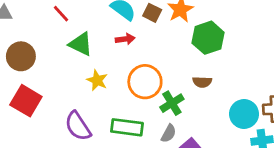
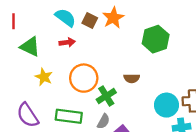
red line: (61, 14) -> (13, 21), turned 42
green hexagon: (208, 38) -> (156, 39), moved

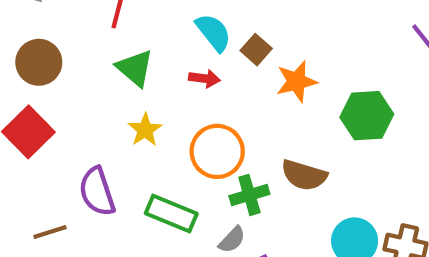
orange star: (113, 18) -> (297, 81), moved
brown semicircle: (132, 78) -> (304, 175), size x1.5

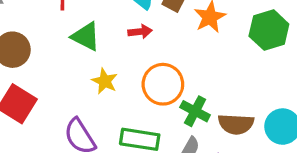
brown semicircle: (304, 175) -> (236, 124), moved
green cross: (249, 195) -> (195, 111), turned -32

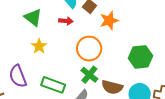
green hexagon: (269, 30) -> (141, 57), moved
orange circle: (163, 84) -> (89, 49), moved

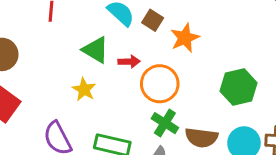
green triangle: (33, 17) -> (96, 50), moved
red arrow: (66, 21) -> (129, 61), moved

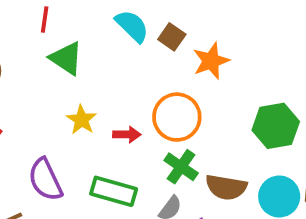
green triangle: (96, 50) -> (66, 58), moved
red arrow: (129, 61) -> (127, 135), moved

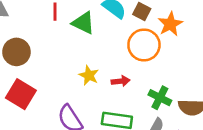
green triangle: (66, 58) -> (83, 23), moved
orange circle: (177, 117) -> (144, 45), moved

